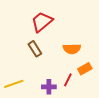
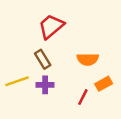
yellow line: (14, 84) -> (17, 81), moved
purple cross: (49, 87) -> (45, 85), moved

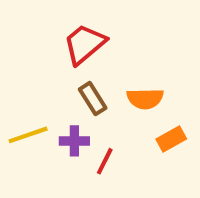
brown rectangle: (43, 59) -> (93, 99), moved
red line: (83, 97) -> (105, 161), moved

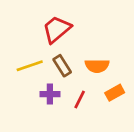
yellow line: (28, 135) -> (30, 66), moved
red line: (105, 161) -> (80, 99), moved

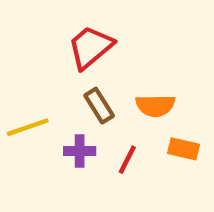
yellow line: (30, 66) -> (28, 127), moved
orange rectangle: (115, 93) -> (183, 149), turned 42

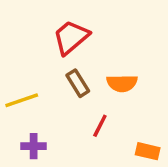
orange rectangle: (183, 149) -> (148, 151), moved
purple cross: (80, 151) -> (34, 146), moved

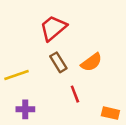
orange semicircle: (122, 83) -> (91, 62), turned -35
red line: (100, 126) -> (75, 94), turned -48

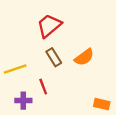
red line: (75, 94) -> (43, 87), moved

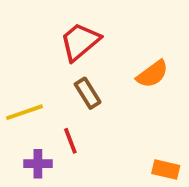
orange semicircle: (84, 57) -> (152, 74), moved

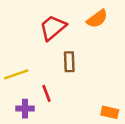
orange semicircle: (152, 74) -> (97, 19), moved
brown rectangle: (88, 93) -> (69, 62), moved, turned 30

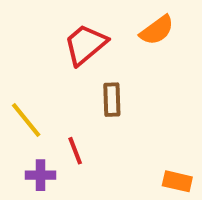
yellow line: (16, 74) -> (26, 120), turned 70

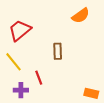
red trapezoid: (85, 44) -> (20, 30), moved

